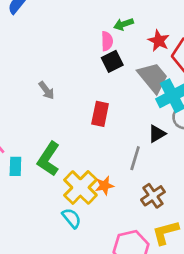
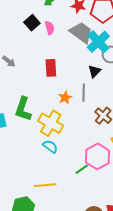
pink semicircle: (107, 41) -> (50, 28), moved
black square: (112, 61) -> (32, 23), moved
orange star: (104, 186) -> (65, 98), moved

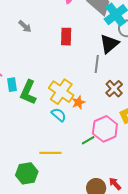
black triangle: (94, 71) -> (109, 44), size x1.5
orange star: (65, 98) -> (78, 102), moved
green L-shape: (23, 109) -> (28, 92), moved

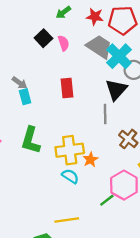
cyan rectangle: (12, 85) -> (25, 97), moved
green L-shape: (28, 92) -> (31, 140), moved
yellow cross: (61, 92) -> (70, 150), turned -35

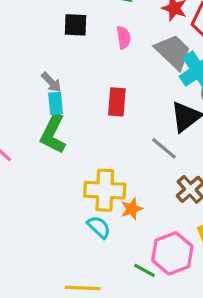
black square: (43, 38) -> (76, 25), moved, turned 36
gray line: (105, 114) -> (164, 148), turned -60
green L-shape: (31, 140) -> (53, 134), moved
green line: (107, 200) -> (144, 270), turned 56

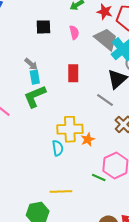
green L-shape: (53, 134) -> (35, 96), turned 45
cyan semicircle: (99, 227) -> (58, 148), moved, turned 42

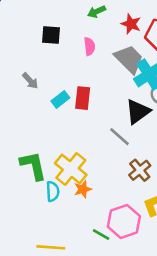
cyan rectangle: (35, 77) -> (60, 99), moved, turned 56
green L-shape: (35, 96) -> (33, 166), moved, turned 95
yellow cross: (70, 129) -> (71, 169), turned 35
orange star: (88, 139) -> (83, 189), moved

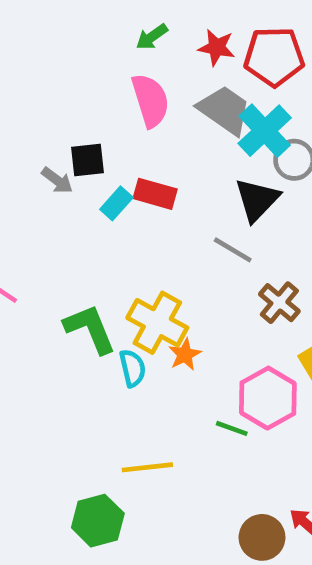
black square: (51, 35) -> (87, 160), moved
pink semicircle: (89, 46) -> (150, 100), size x1.6
red rectangle: (83, 98) -> (155, 194), turned -70

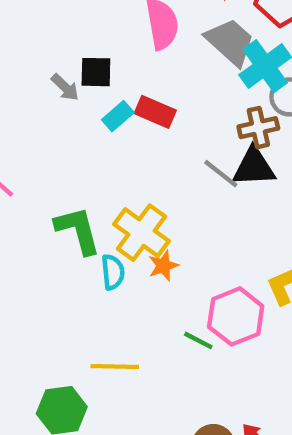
black triangle: (257, 200) -> (254, 167), moved, turned 36
brown cross: (279, 303) -> (258, 128), moved, turned 30

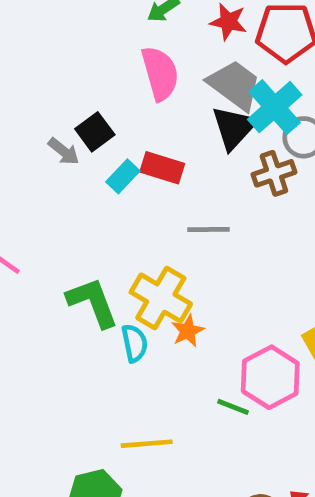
black square: (96, 72) -> (95, 132), turned -32
black triangle: (254, 167) -> (234, 128), moved, turned -39
gray line: (221, 174) -> (209, 229), moved, turned -33

